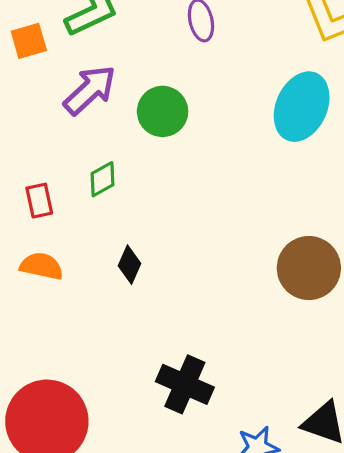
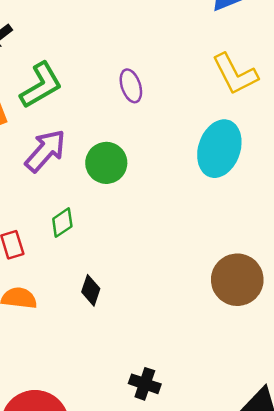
black cross: (185, 384) -> (145, 384), size x0.7

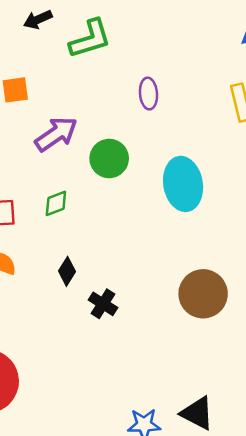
green L-shape: (41, 85) -> (90, 39), moved
cyan ellipse: (219, 149) -> (183, 184), moved, turned -42
black cross: (145, 384) -> (103, 304), moved

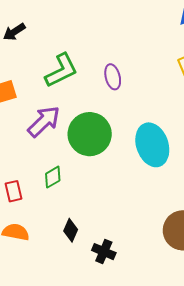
green L-shape: (90, 39) -> (61, 70), moved
green circle: (109, 158) -> (90, 134), size x1.4

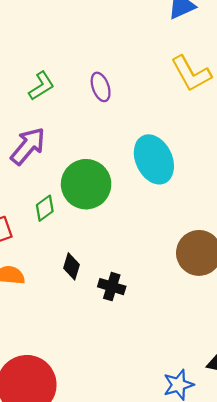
green L-shape: (61, 70) -> (41, 86), size x0.7
green circle: (90, 134) -> (86, 184), moved

